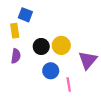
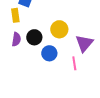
black circle: (41, 46) -> (34, 37), moved
pink line: (69, 85) -> (74, 63), moved

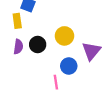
blue circle: (49, 53) -> (69, 66), moved
pink line: (74, 63) -> (56, 82), moved

